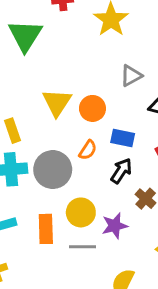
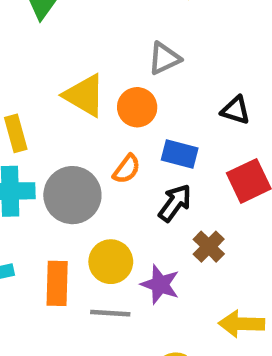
gray triangle: (131, 76) -> (164, 58), moved
yellow triangle: (57, 103) -> (84, 95), turned -36
purple star: (115, 226) -> (160, 284), turned 30

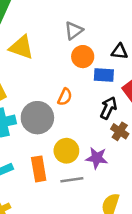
yellow triangle: (84, 95) -> (21, 47), moved
orange circle: (137, 107) -> (83, 57), moved
blue rectangle: (180, 154) -> (104, 75), moved
black arrow: (175, 203) -> (108, 108), moved

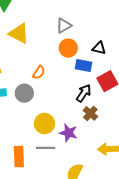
orange semicircle: (65, 97) -> (39, 72), moved
gray circle: (37, 118) -> (24, 93), size x0.7
orange rectangle: (39, 169) -> (19, 157), moved

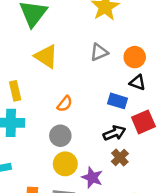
orange circle: (68, 48) -> (135, 57), moved
gray circle: (24, 93) -> (60, 136), moved
black arrow: (84, 93) -> (114, 133), turned 30

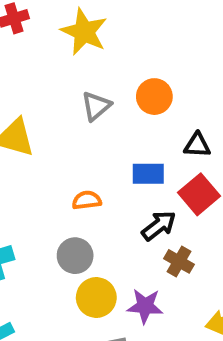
black triangle: (138, 82) -> (197, 145), moved
orange semicircle: (65, 104) -> (87, 200), moved, turned -119

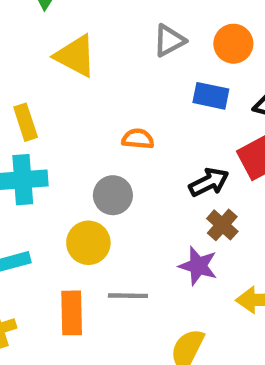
blue rectangle: (148, 174) -> (211, 96), moved
yellow circle: (96, 298) -> (88, 243), moved
purple star: (145, 306) -> (198, 266), moved

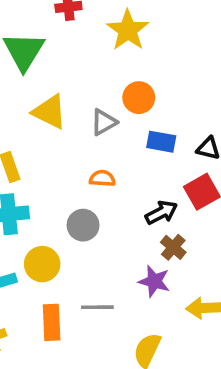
gray triangle: (169, 41) -> (104, 122), moved
orange circle: (233, 44) -> (139, 98), moved
yellow circle: (88, 243) -> (42, 264), moved

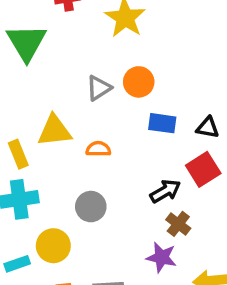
yellow triangle: (49, 112) -> (54, 131), moved, turned -30
gray triangle: (104, 122) -> (99, 88), moved
orange semicircle: (102, 178) -> (98, 149), moved

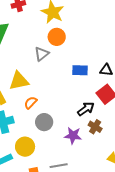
orange circle: (139, 82) -> (57, 37), moved
orange semicircle: (98, 149) -> (31, 103), moved, turned -40
purple star: (162, 257) -> (73, 136), moved

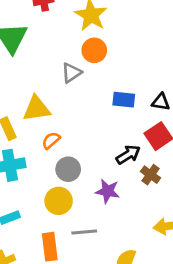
brown cross: (95, 127) -> (151, 175), moved
yellow circle: (25, 147) -> (59, 201), moved

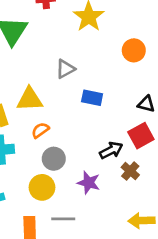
orange circle: (94, 50) -> (134, 50), moved
blue rectangle: (124, 100) -> (92, 98), moved

